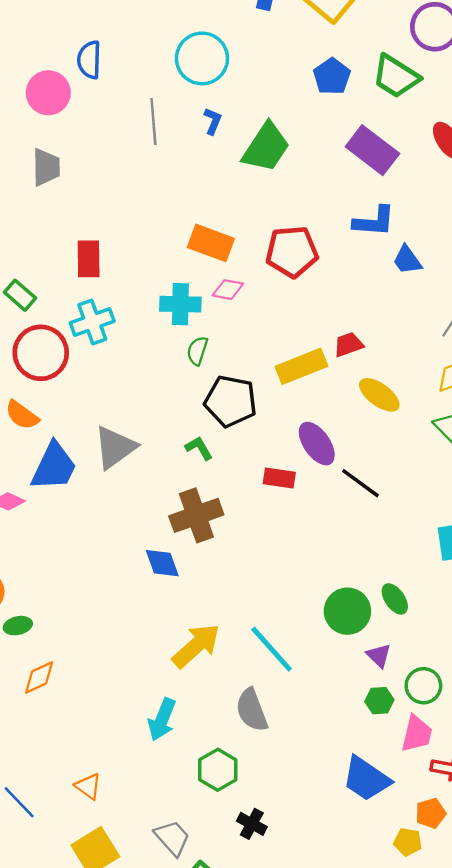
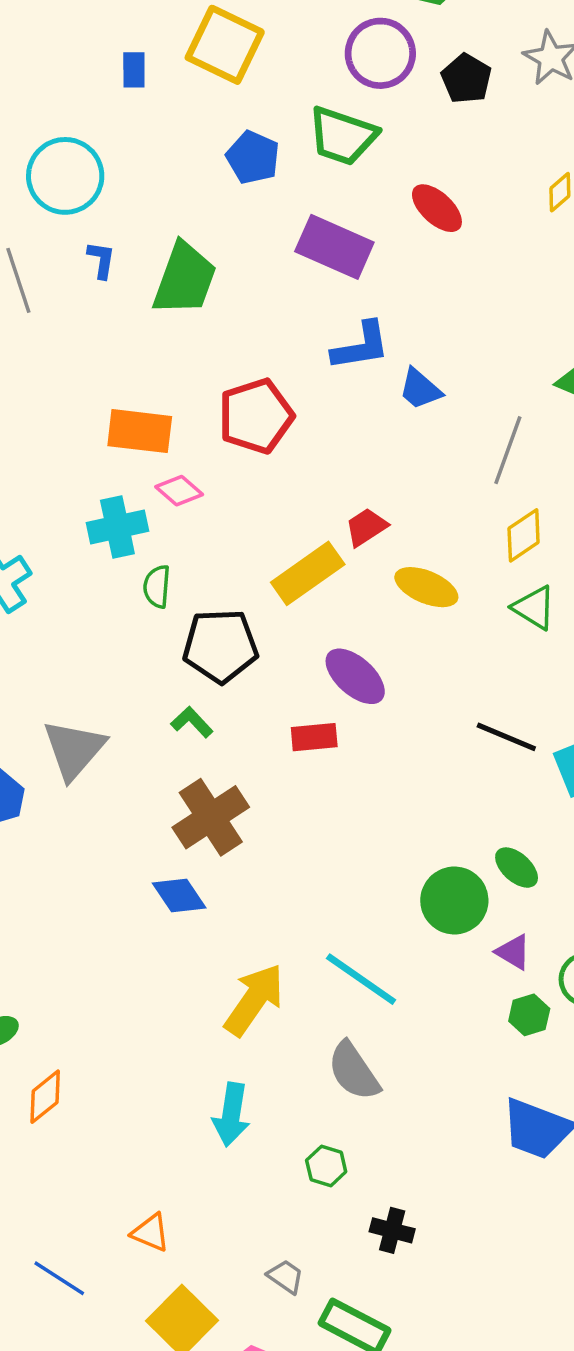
pink diamond: (228, 290) -> (179, 491), turned 44
black line: (360, 483) -> (506, 737), moved
green hexagon: (218, 770) -> (326, 1166), size x0.7
gray trapezoid: (172, 838) -> (286, 1277), size x0.7

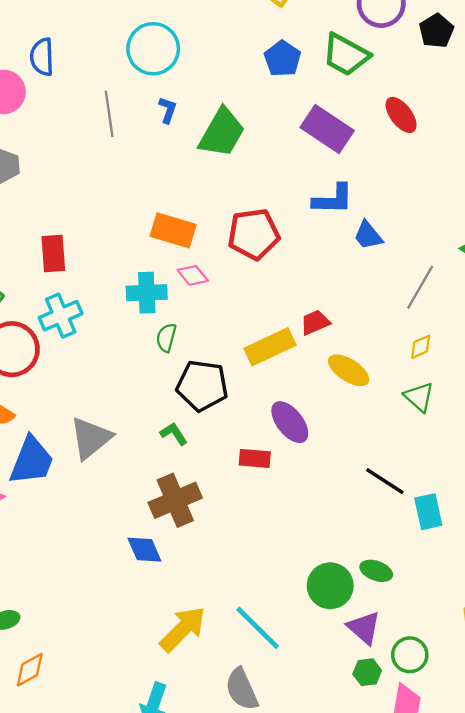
yellow diamond: (524, 535) -> (421, 347), size x0.7
green ellipse: (517, 868) -> (376, 571), turned -32
purple triangle: (513, 952) -> (364, 628), size x1.4

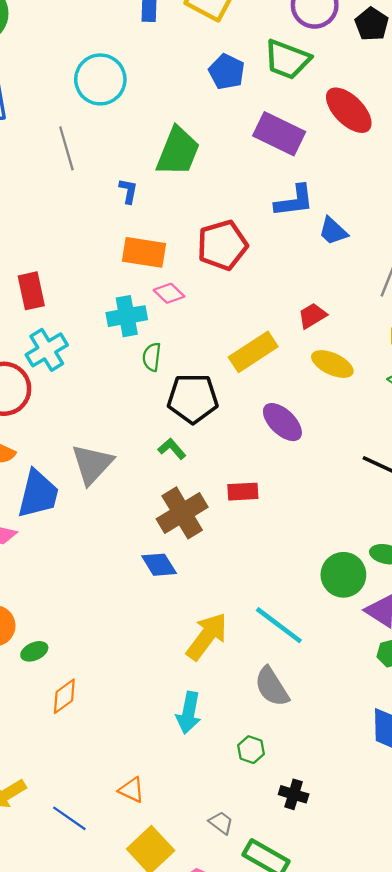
blue L-shape: (168, 110) -> (128, 191), moved
red ellipse: (401, 115) -> (349, 110), size x1.4
red trapezoid: (315, 322) -> (312, 316), moved
red rectangle: (255, 458) -> (243, 492), moved

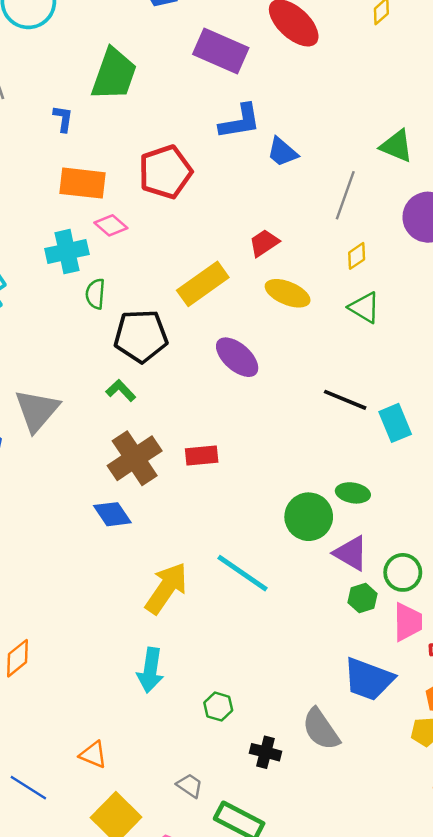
red rectangle: (243, 492) -> (202, 456), moved
gray semicircle: (272, 687) -> (321, 729), moved

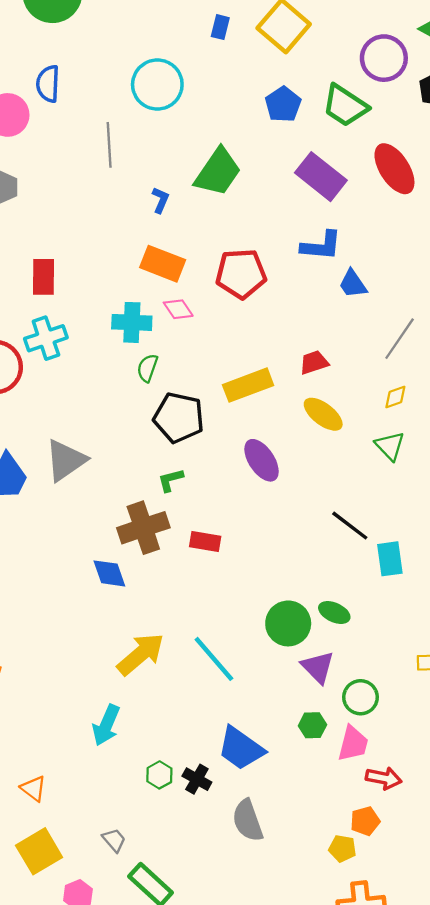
green L-shape: (121, 390) -> (171, 480), moved, turned -76
green hexagon: (363, 598) -> (312, 725), moved
blue trapezoid: (369, 679) -> (241, 748), moved
black cross: (266, 752) -> (197, 779), moved

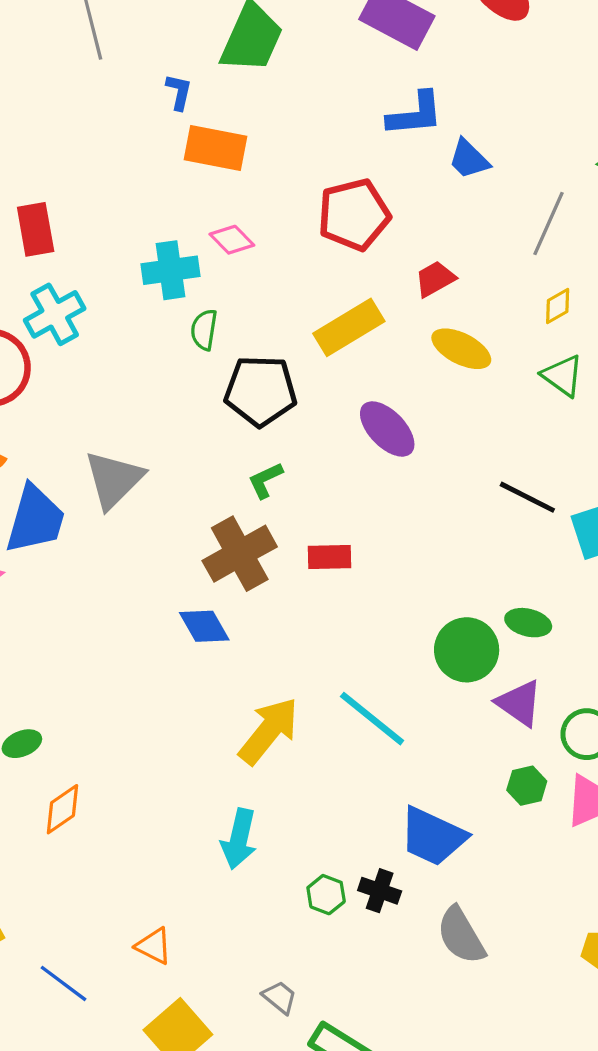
orange rectangle: (163, 264) -> (215, 148), moved
red pentagon: (241, 274) -> (354, 215), moved

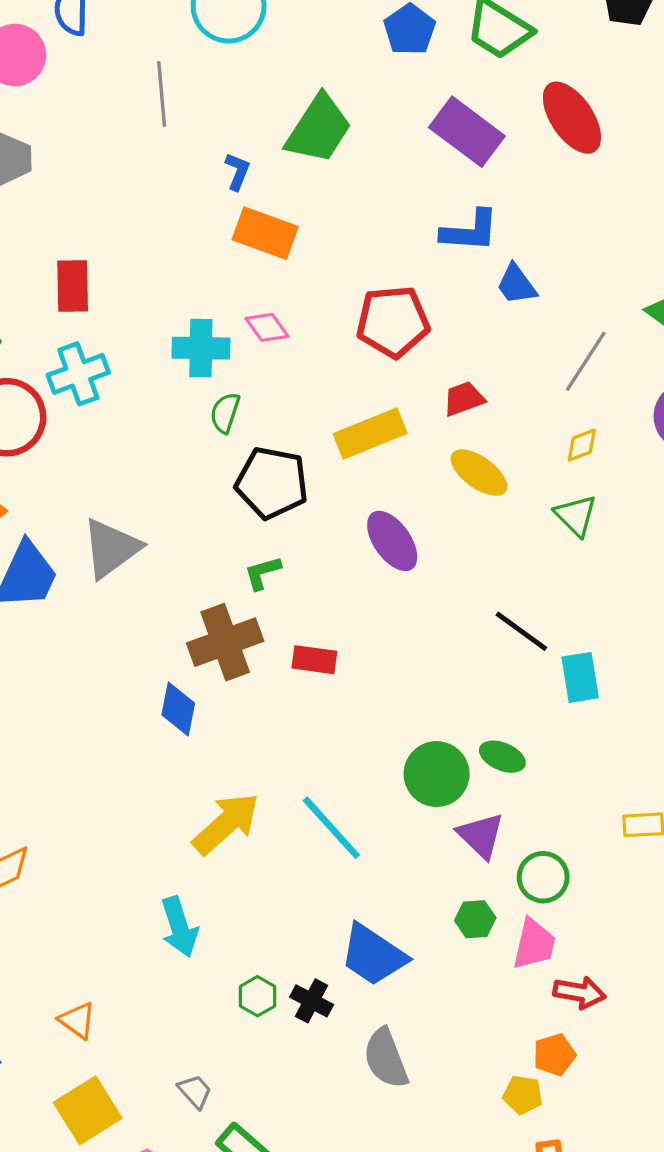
blue diamond: (204, 626) -> (178, 709), turned 32
cyan arrow: (239, 839) -> (179, 927), turned -40

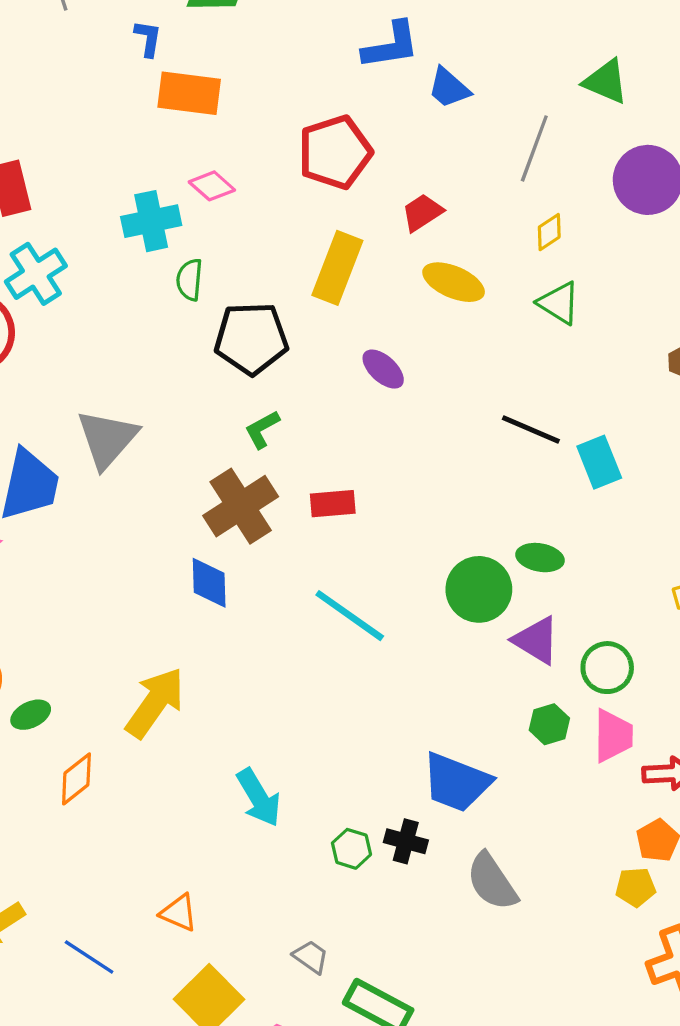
yellow rectangle: (370, 434) -> (337, 268), turned -34
purple ellipse: (392, 541) -> (383, 369), size x0.7
yellow arrow: (226, 824) -> (155, 703), moved
cyan line: (331, 828) -> (350, 616), moved

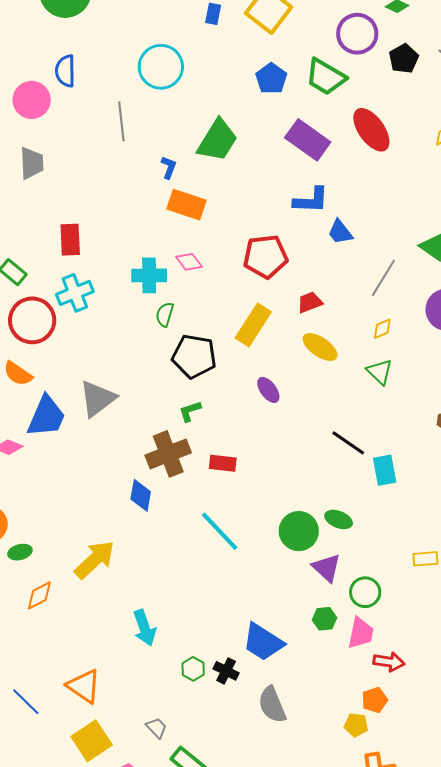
orange triangle: (179, 913) -> (84, 686), size x1.5

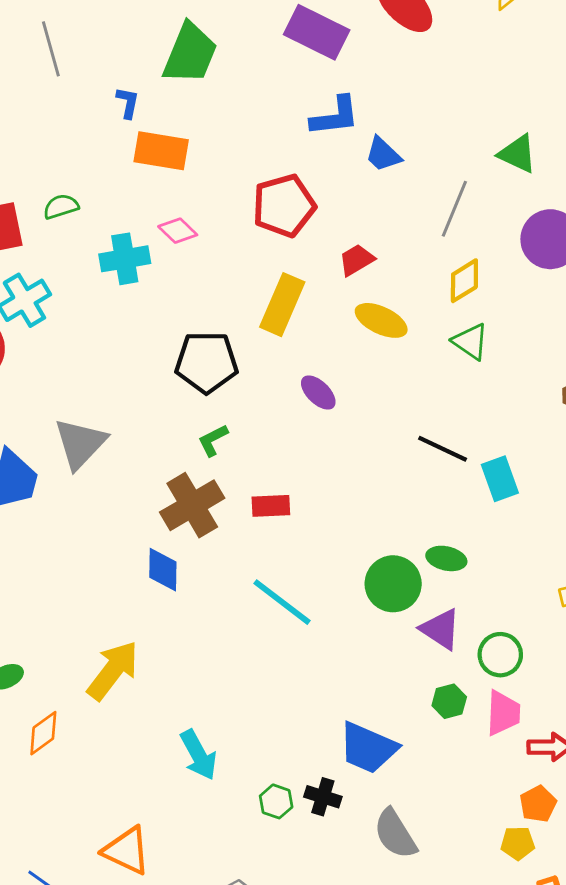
green semicircle: (165, 314) -> (61, 207), moved, turned 65
yellow diamond: (382, 329) -> (464, 281), size x1.4

